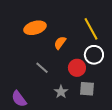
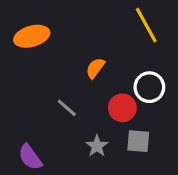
orange ellipse: (35, 28) -> (32, 36), moved
yellow line: (91, 29) -> (146, 25), moved

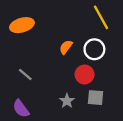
white circle: (149, 87) -> (94, 49), moved
gray line: (67, 108) -> (25, 75), moved

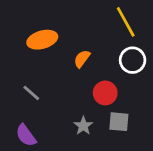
orange ellipse: (22, 25) -> (42, 40), moved
white circle: (94, 49) -> (133, 60), moved

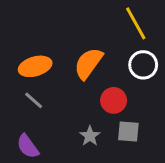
orange ellipse: (42, 40) -> (35, 66), moved
orange semicircle: (82, 59) -> (88, 63), size x1.6

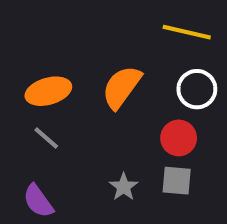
yellow line: (136, 23) -> (187, 32), turned -48
red circle: (114, 100) -> (179, 138), moved

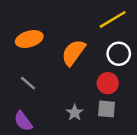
yellow line: (187, 32) -> (113, 19), turned -44
orange ellipse: (48, 91) -> (29, 39), moved

